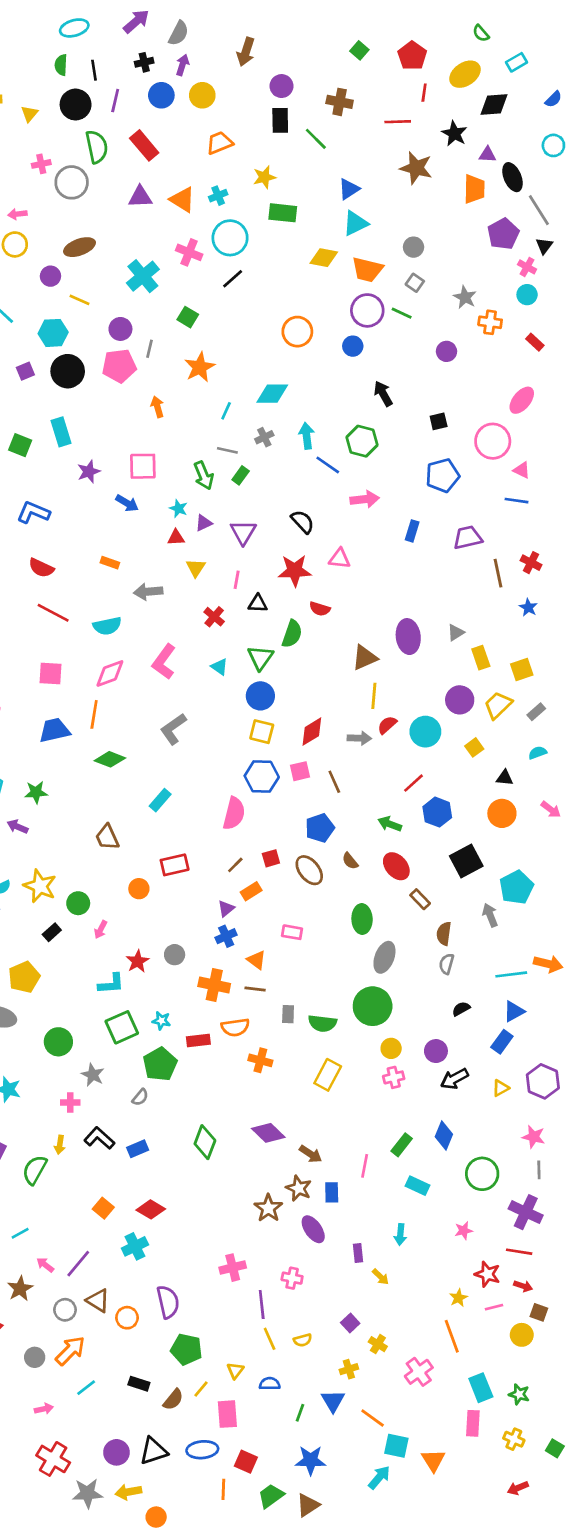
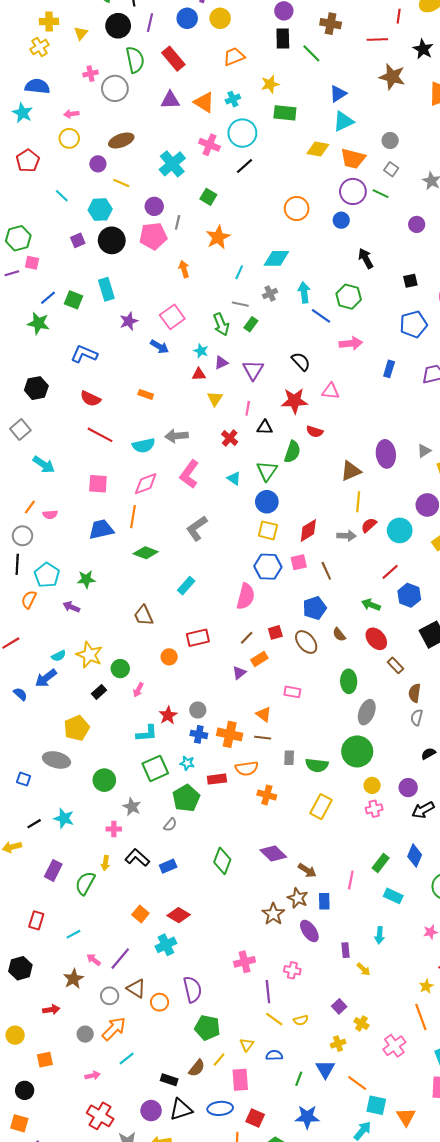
pink square: (143, 466) -> (172, 317), turned -35
gray arrow: (148, 592) -> (177, 436), moved
blue cross: (226, 936) -> (199, 734), moved, turned 35
yellow line: (270, 1339) -> (274, 1019), turned -30
black rectangle: (139, 1384) -> (169, 1080), moved

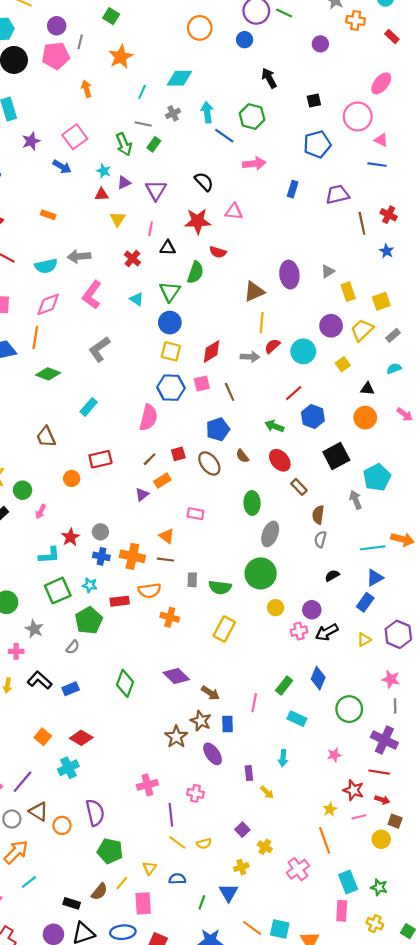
pink cross: (374, 809) -> (299, 631), moved
orange line: (357, 1083) -> (252, 928), moved

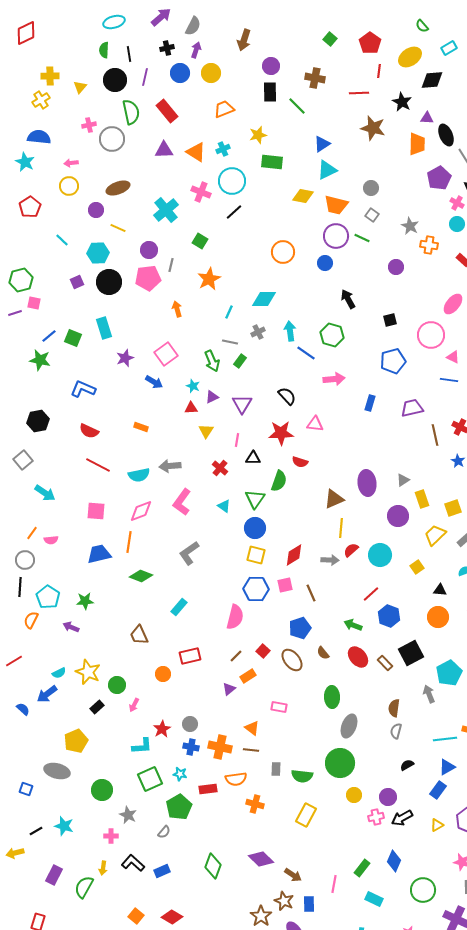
purple circle: (331, 326) -> (398, 516), moved
red square: (178, 454) -> (263, 651), turned -32
brown rectangle: (299, 487) -> (385, 663), moved

